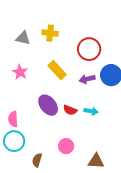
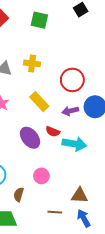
red semicircle: (70, 110) -> (53, 132), moved
cyan arrow: (91, 111) -> (74, 144), size x1.6
pink circle: (66, 146) -> (41, 176), moved

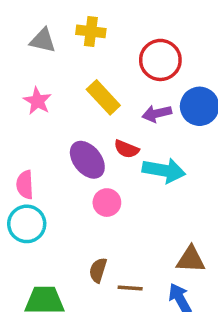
pink circle: (41, 176) -> (107, 203), moved
brown semicircle: (19, 194) -> (98, 270), moved
brown triangle: (80, 196) -> (191, 260), moved

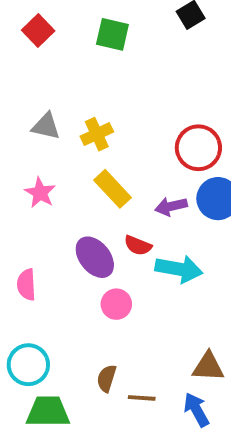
yellow cross: (91, 31) -> (97, 134), moved, turned -32
red circle: (160, 60) -> (198, 148), moved
cyan circle: (27, 224) -> (28, 365), moved

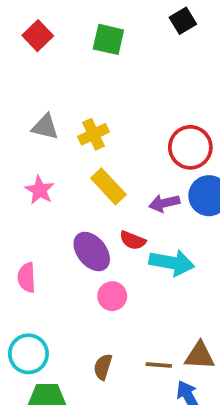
brown line: (142, 398) -> (159, 365), moved

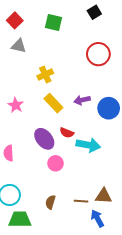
gray triangle: (45, 127) -> (19, 46), moved
red circle: (190, 147) -> (98, 54), moved
purple arrow: (164, 203) -> (82, 100), moved

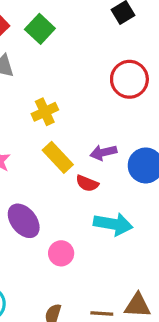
green square: (53, 22) -> (40, 29), moved, turned 30
red semicircle: (67, 133) -> (87, 183), moved
purple ellipse: (44, 139) -> (24, 221), moved

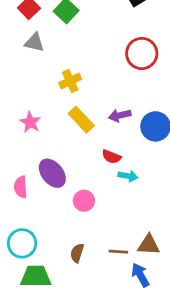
red semicircle: (87, 183) -> (111, 157), moved
cyan arrow: (113, 224) -> (128, 176), size x0.6

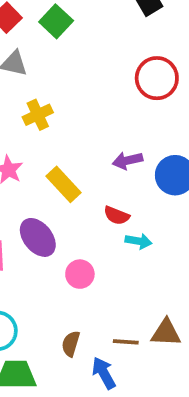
yellow cross: (70, 81) -> (38, 115), moved
yellow rectangle: (81, 120) -> (63, 184), moved
blue arrow: (140, 275) -> (104, 373), moved

